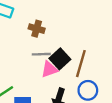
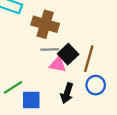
brown cross: (37, 29) -> (45, 24), size x1.6
pink triangle: (49, 69) -> (58, 64), turned 30

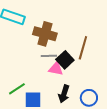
brown line: (89, 59) -> (83, 48), moved
blue circle: (96, 85) -> (89, 98), moved

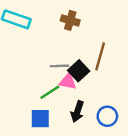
brown cross: (45, 34) -> (70, 20), moved, size x0.7
green line: (17, 89) -> (50, 92), moved

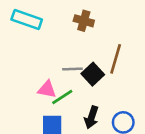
pink triangle: (68, 82) -> (47, 89), moved

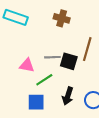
black square: (93, 74) -> (69, 61), turned -30
pink triangle: (47, 89) -> (27, 65), moved

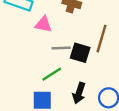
pink triangle: (27, 65) -> (43, 24), moved

